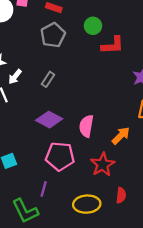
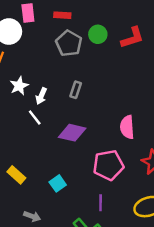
green circle: (93, 26) -> (98, 34), moved
purple diamond: (49, 120) -> (72, 133), moved

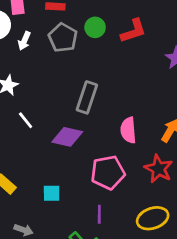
gray rectangle: (76, 90) -> (87, 97), moved, size x1.6
white arrow: (41, 96) -> (24, 41), moved
cyan square: (58, 183) -> (52, 193), turned 35

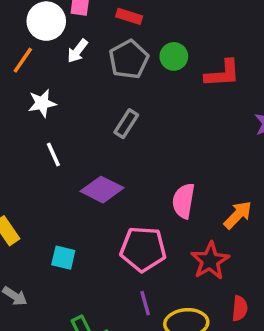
gray rectangle: (87, 97) -> (126, 124), moved, size x0.7
purple line: (99, 214) -> (145, 303), moved, turned -30

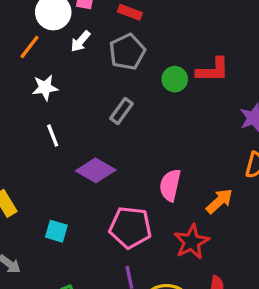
green circle: (174, 56) -> (175, 79), moved

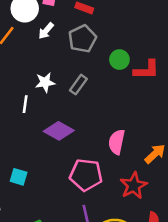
red L-shape: (213, 70) -> (146, 70), moved
white star: (45, 88) -> (45, 82), moved
white line: (53, 135) -> (25, 104), turned 30
cyan square: (56, 231) -> (19, 177), moved

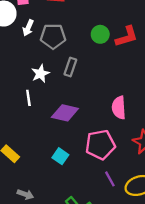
gray pentagon: (82, 39) -> (53, 36), moved, turned -30
cyan square: (19, 177) -> (60, 156), moved, turned 35

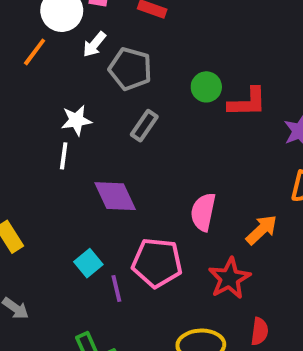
white star: (40, 74) -> (76, 120), moved
purple diamond: (65, 113) -> (115, 196), turned 36
purple line: (110, 179) -> (116, 289), moved

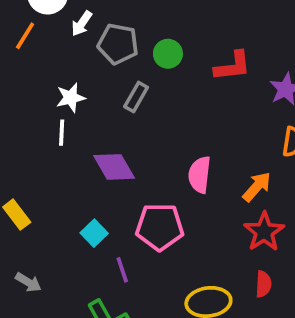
green circle: (206, 87) -> (168, 54), moved
red star: (229, 278) -> (264, 232), moved
purple line: (116, 289) -> (122, 270), moved

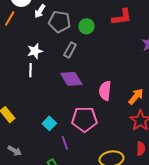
red L-shape: (233, 66) -> (122, 17), moved
purple diamond: (114, 167) -> (71, 79), moved

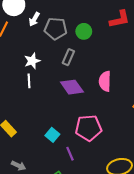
pink semicircle: (105, 91) -> (105, 81), moved

